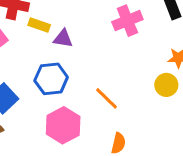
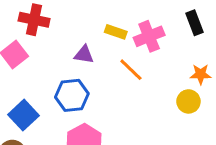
yellow rectangle: (39, 25) -> (116, 32), moved
orange line: (106, 98) -> (131, 70), moved

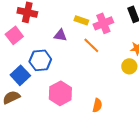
blue hexagon: (72, 95) -> (40, 60), moved

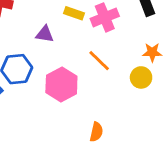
orange line: (91, 45) -> (99, 61), moved
pink hexagon: (60, 93) -> (61, 84), moved

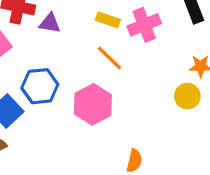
purple triangle: (45, 34) -> (50, 23), moved
orange line: (99, 61) -> (109, 58), moved

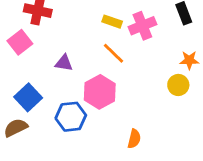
purple triangle: (50, 23) -> (64, 63), moved
blue hexagon: (40, 86) -> (71, 117), moved

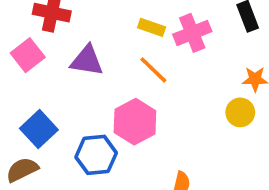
purple triangle: (64, 63) -> (87, 61), moved, size x1.4

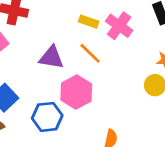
pink cross: (192, 33) -> (119, 26), turned -32
purple triangle: (87, 61) -> (51, 58), moved

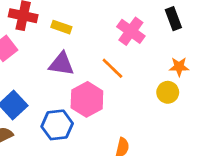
yellow rectangle: (89, 22) -> (61, 27), moved
orange line: (90, 53) -> (112, 68), moved

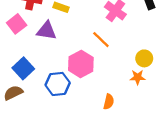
purple triangle: (61, 64) -> (47, 31), moved
orange star: (179, 67) -> (138, 77), moved

